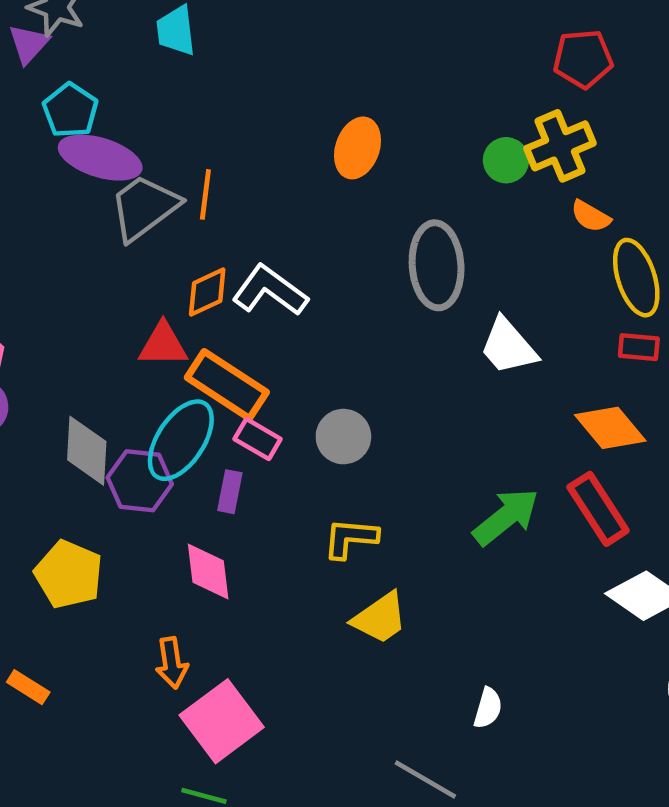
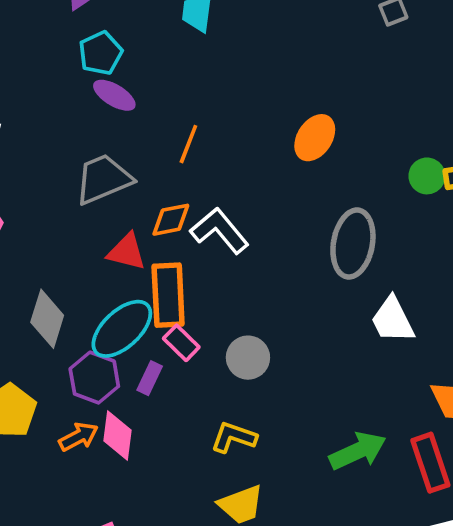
purple ellipse: (100, 158) -> (114, 95), size x0.7
gray trapezoid: (144, 207) -> (103, 179), moved
orange rectangle: (227, 385) -> (168, 295), turned 40
purple hexagon: (140, 481) -> (94, 378), moved
orange arrow: (172, 663) -> (79, 437), moved, turned -123

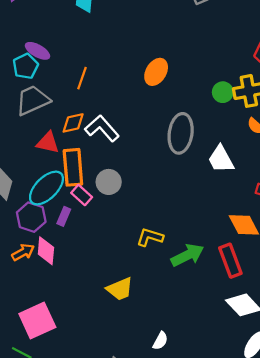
cyan pentagon: (101, 53) -> (25, 66), moved
white trapezoid: (393, 320) -> (221, 159), moved
gray circle: (248, 358) -> (109, 182), moved
yellow L-shape: (234, 437) -> (150, 237), moved

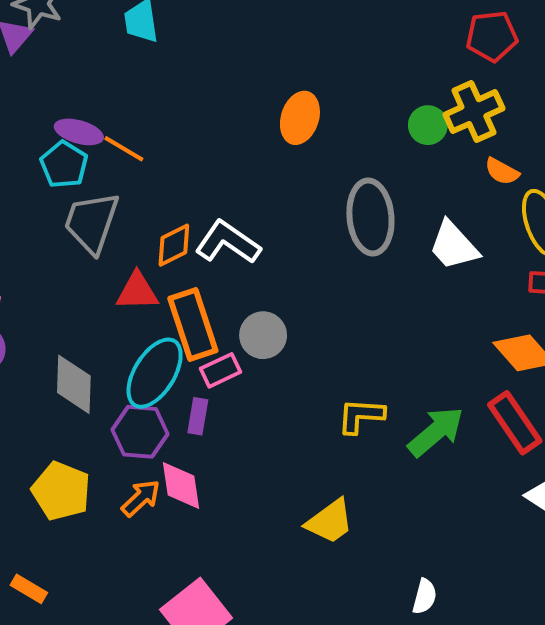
orange line: (82, 78) -> (124, 149), moved, turned -65
gray trapezoid: (33, 100) -> (92, 222), turned -33
pink rectangle: (82, 195) -> (221, 370), turned -54

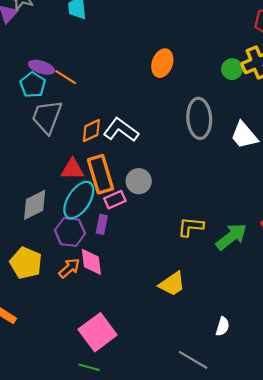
red triangle: (137, 291) -> (73, 169), moved
gray diamond: (74, 384) -> (35, 205), turned 60

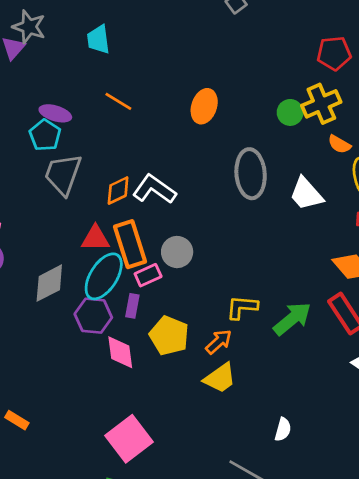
orange line: (66, 77) -> (118, 101), moved
yellow pentagon: (26, 263) -> (169, 336), moved
orange arrow: (69, 268) -> (219, 342), moved

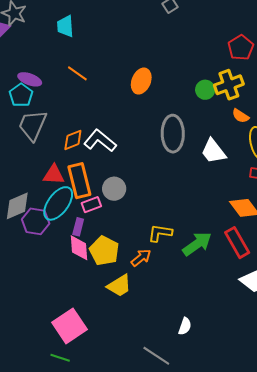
red pentagon: (334, 53) -> (241, 48), turned -30
purple hexagon: (93, 316) -> (36, 221), moved
pink diamond: (120, 352) -> (79, 248), moved
yellow trapezoid: (220, 378) -> (119, 286), moved

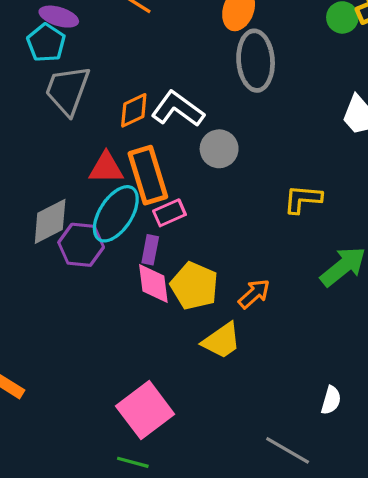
gray ellipse: (173, 134) -> (256, 61), moved
gray circle: (114, 189) -> (219, 149), moved
yellow L-shape: (160, 233) -> (303, 199), moved

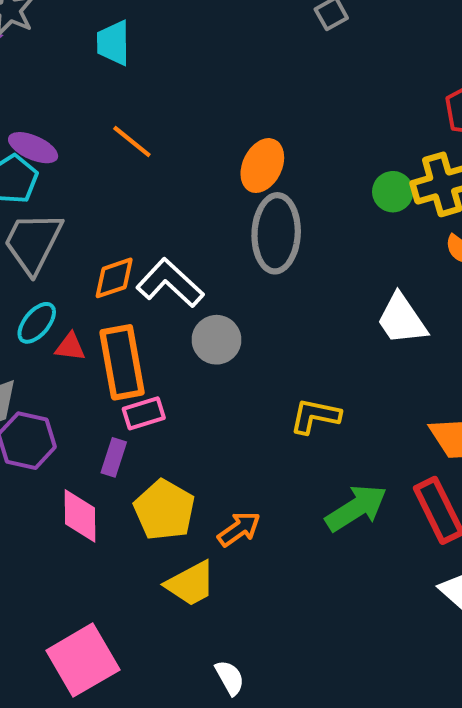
red triangle: (106, 168) -> (70, 347), size x0.7
cyan ellipse: (116, 214) -> (37, 323), moved, size x0.6
pink diamond: (153, 283) -> (80, 516), moved
white semicircle: (331, 400) -> (230, 678), moved, turned -52

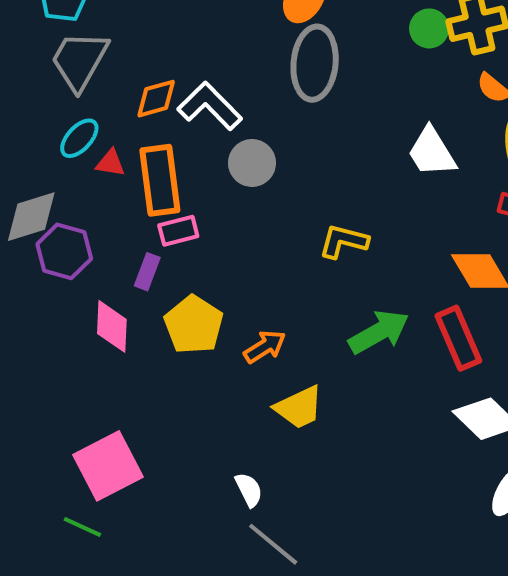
yellow trapezoid: (191, 584) -> (299, 407), moved

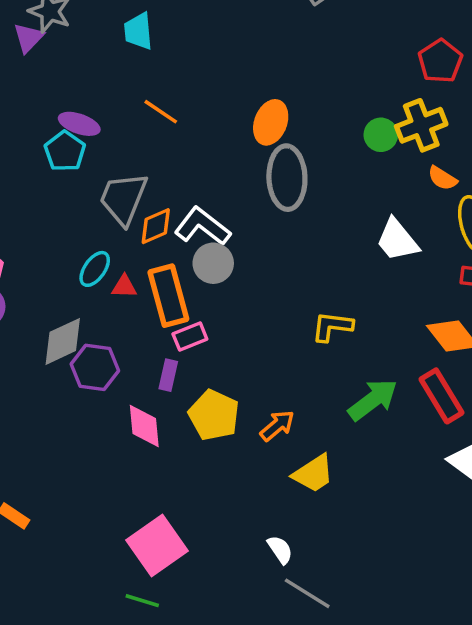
gray trapezoid: (79, 61) -> (123, 199), moved
gray circle: (252, 163) -> (213, 263), moved

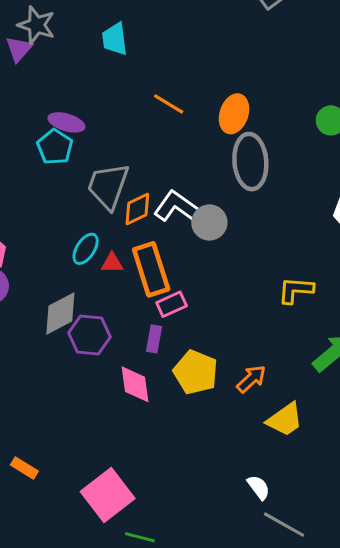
orange line: (161, 112) -> (169, 104), moved
gray circle: (213, 263) -> (209, 222), moved
pink square: (157, 546) -> (108, 495), moved

